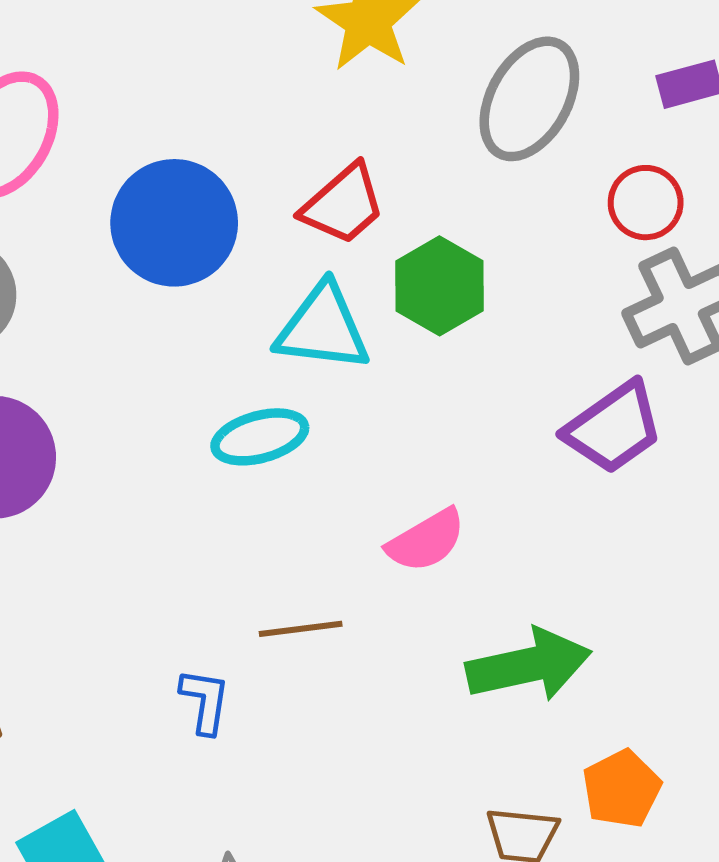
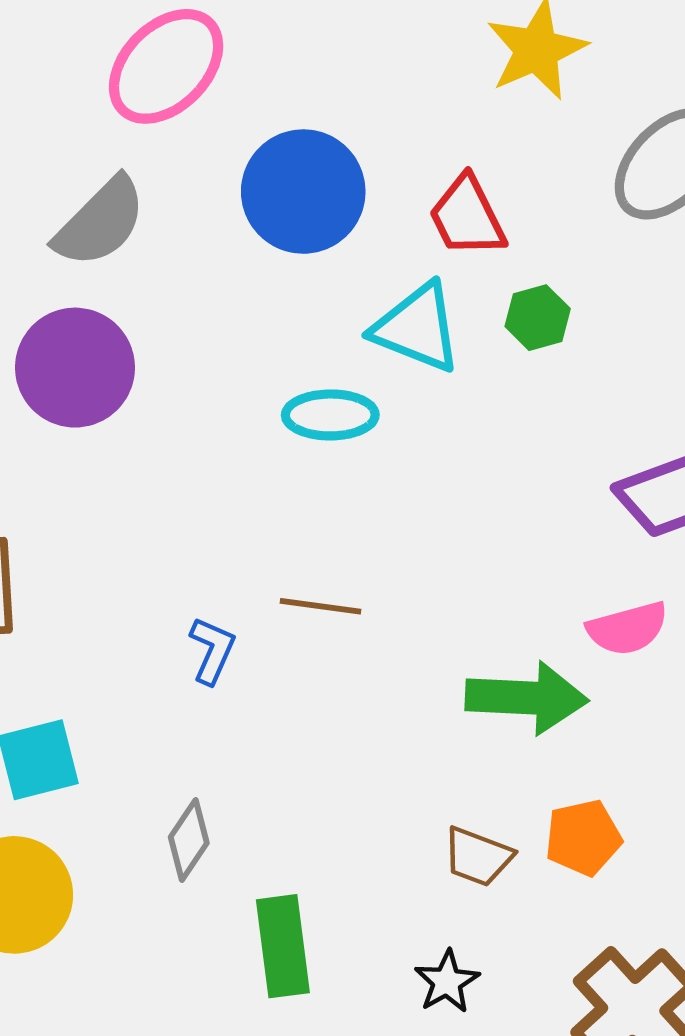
red trapezoid: (343, 204) -> (467, 217), turned 90
green hexagon: (439, 286) -> (538, 318), size x0.7
pink semicircle: (426, 540) -> (628, 628), moved

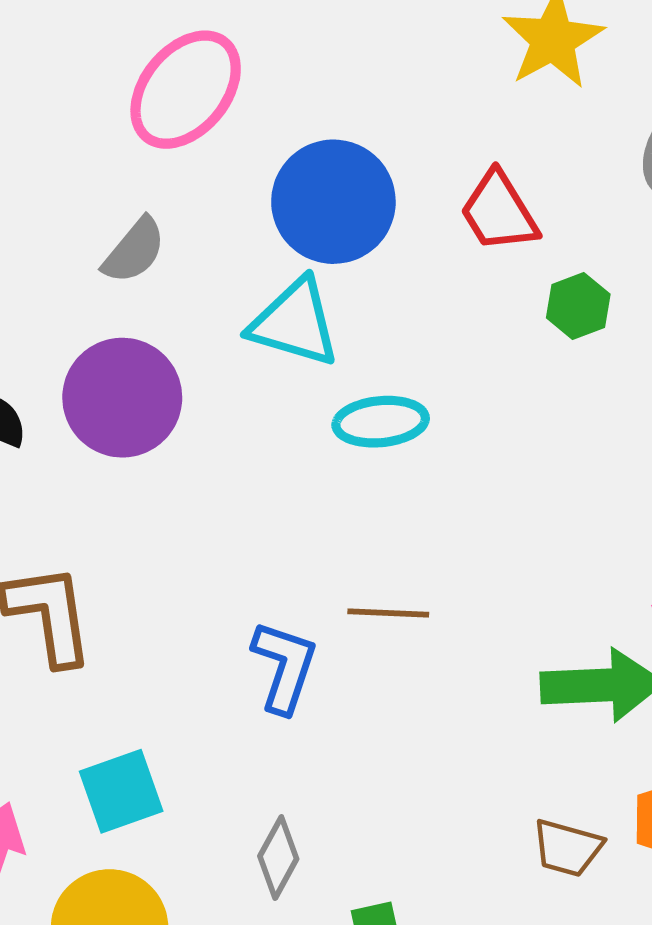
gray semicircle: (100, 222) -> (134, 251), size x0.7
cyan triangle: (417, 328) -> (295, 323), moved
blue L-shape: (212, 650) -> (284, 667), size x1.4

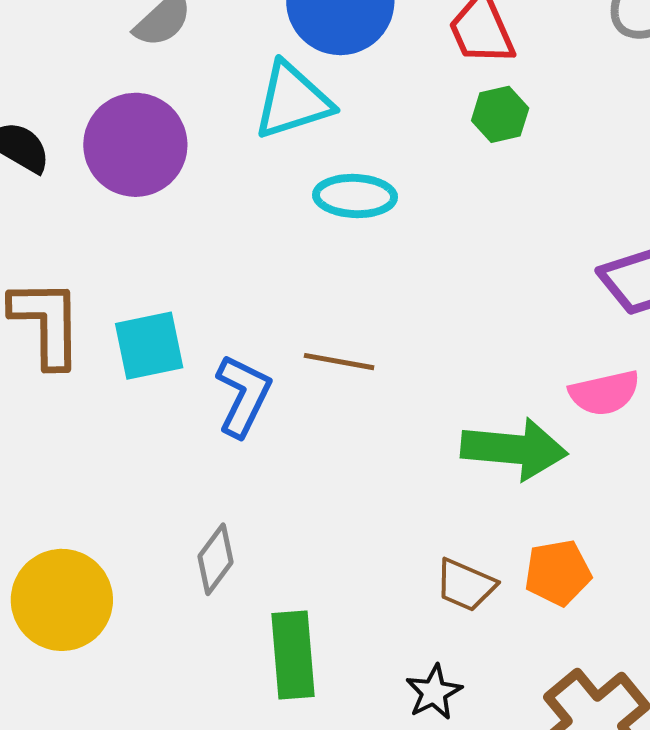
green hexagon: (578, 306) -> (500, 114), moved
cyan triangle: (295, 323) -> (293, 101), turned -42
cyan square: (121, 791) -> (149, 346), moved

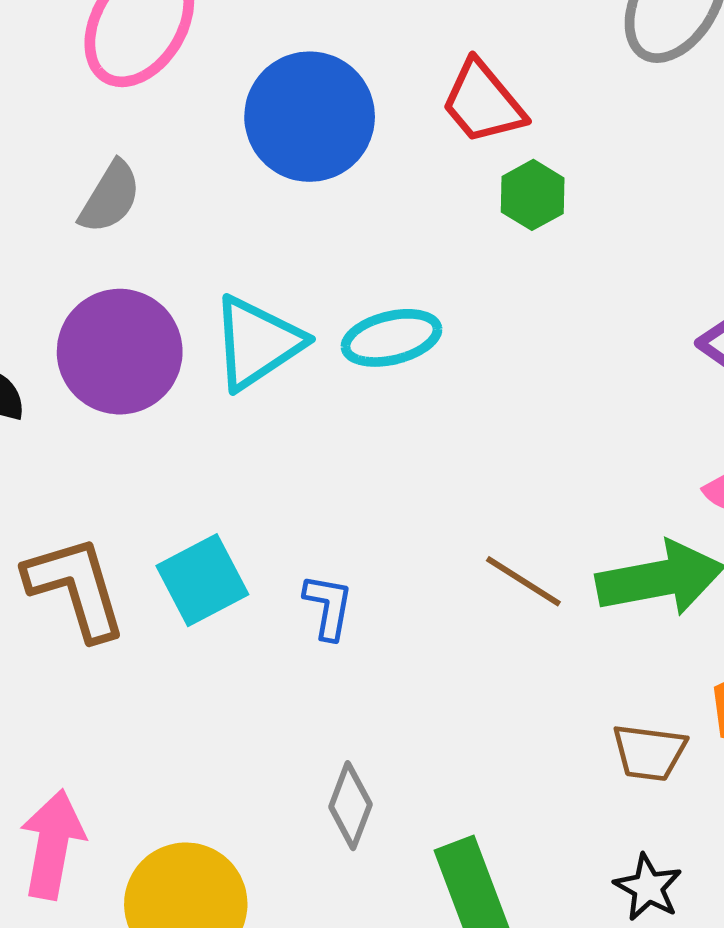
cyan triangle: (293, 101) -> (257, 343), moved
brown line: (339, 362) -> (523, 581), moved, turned 38
blue L-shape: (243, 396) -> (328, 607), size x0.7

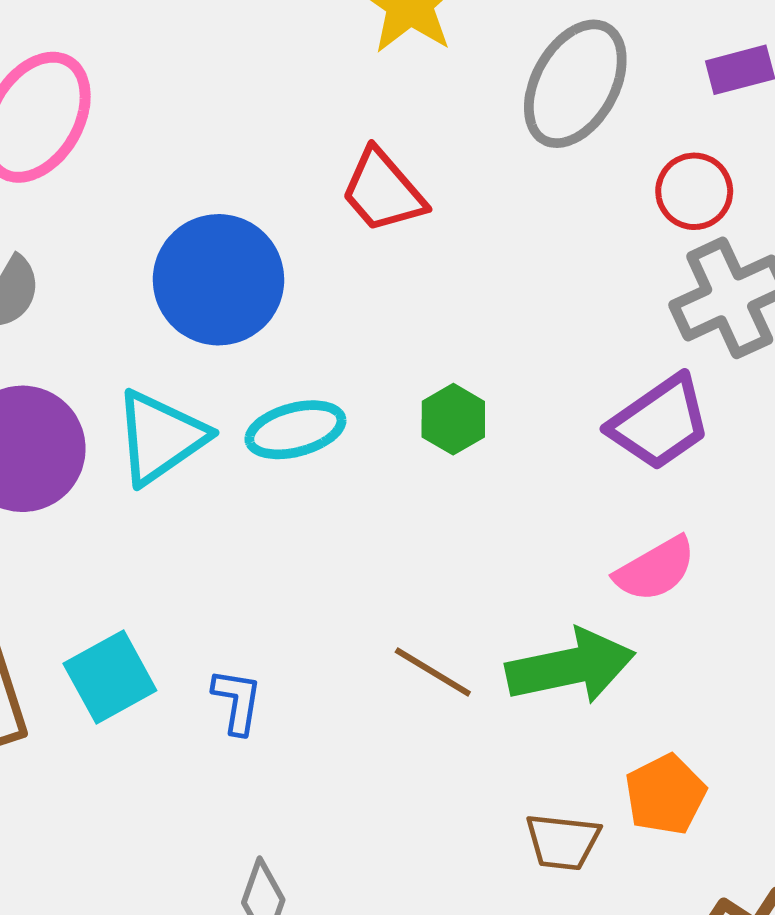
blue circle: (310, 117) -> (219, 280), moved
green hexagon: (533, 195) -> (453, 419), moved

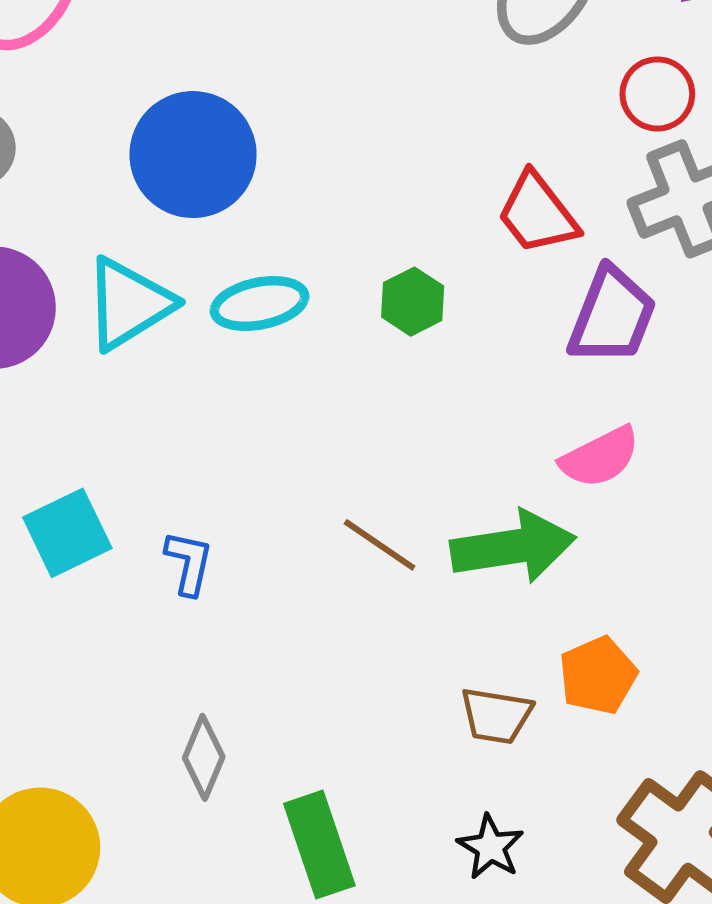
red trapezoid: (383, 191) -> (537, 213), moved
purple trapezoid: (660, 423) -> (612, 316), turned -37

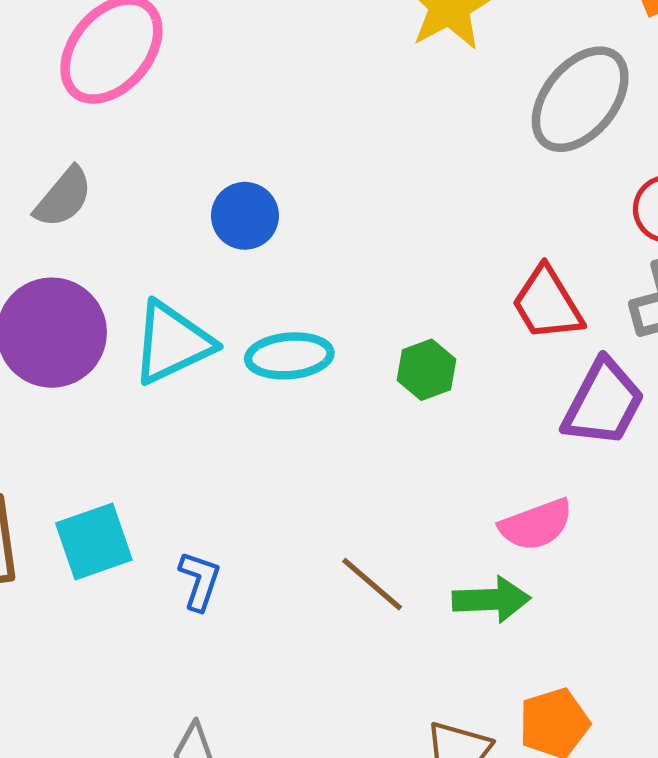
blue circle: (193, 155) -> (245, 216), size x0.6
pink semicircle: (600, 457) -> (536, 525), moved
green arrow: (513, 547) -> (491, 600), size x0.7

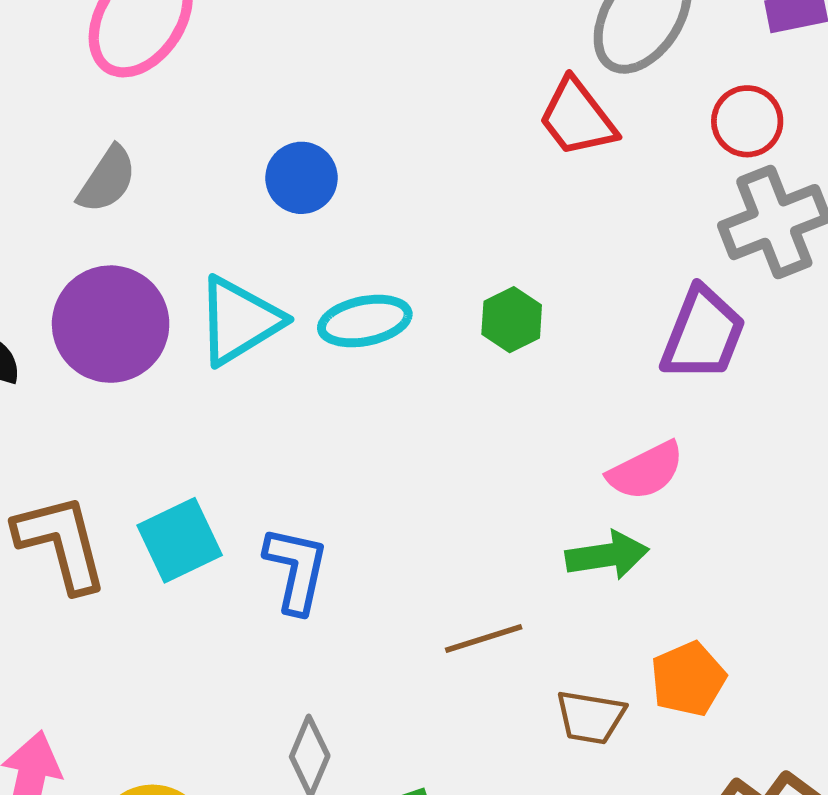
red trapezoid: (547, 304) -> (577, 118), moved
blue L-shape: (200, 581) -> (296, 570), size x1.4
brown line: (372, 584) -> (484, 639), moved, turned -52

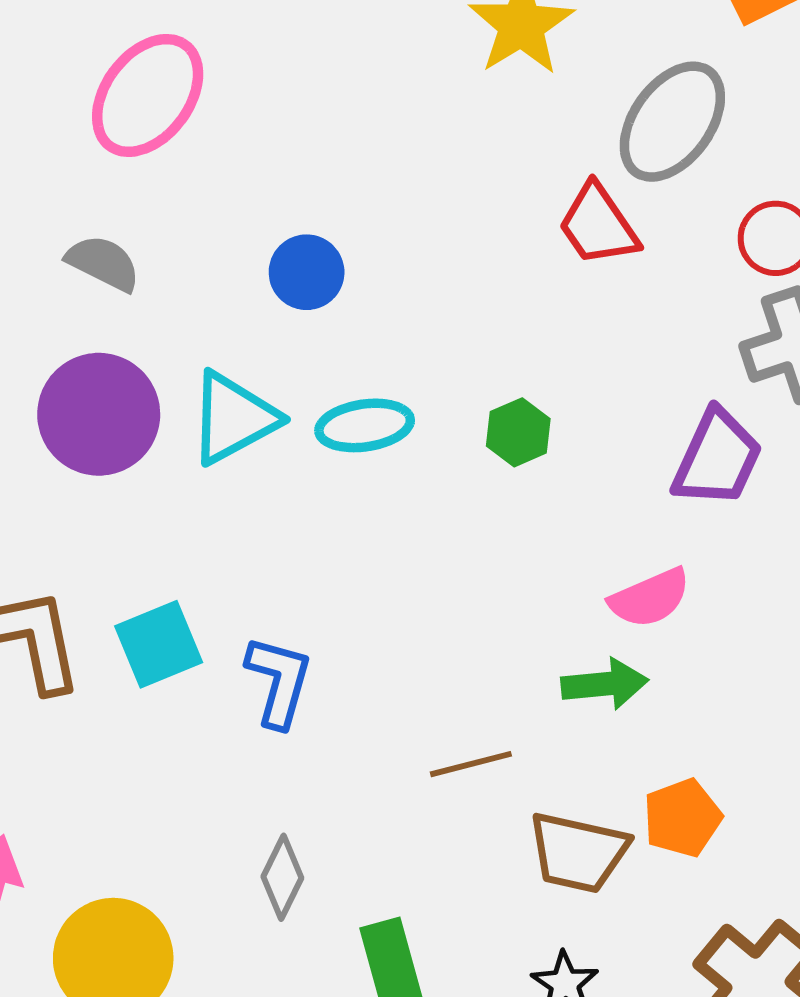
gray semicircle: (107, 180) -> (103, 263), turned -100
brown trapezoid: (590, 717) -> (578, 852), size x1.4

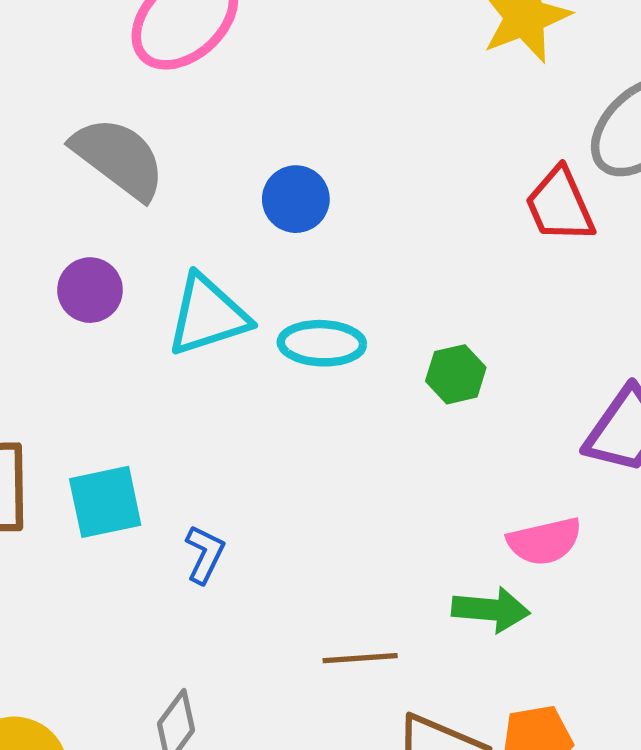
gray semicircle: (103, 263) -> (119, 158), size x1.5
purple circle: (99, 414) -> (90, 290), size x0.6
blue L-shape: (279, 681) -> (205, 554), size x0.7

